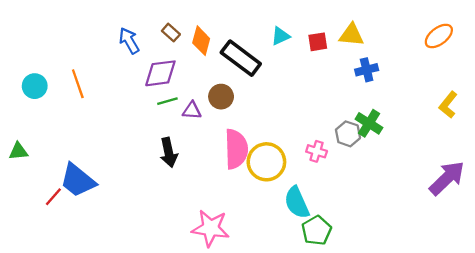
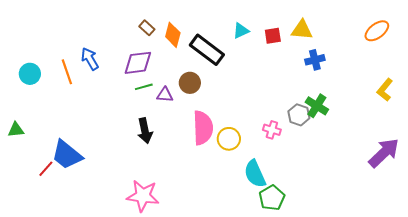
blue arrow: (129, 41) -> (90, 59), moved
yellow circle: (266, 162) -> (229, 139), size x0.7
pink star: (211, 228) -> (143, 196), moved

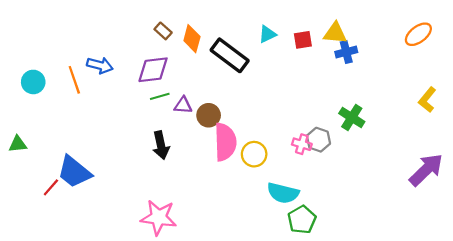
blue arrow: (90, 59) -> (100, 65), turned 135
blue cross: (315, 60) -> (346, 52), moved
brown circle: (190, 83) -> (209, 115), moved
gray hexagon: (299, 115) -> (318, 140), moved
cyan semicircle: (255, 174) -> (283, 193), turned -52

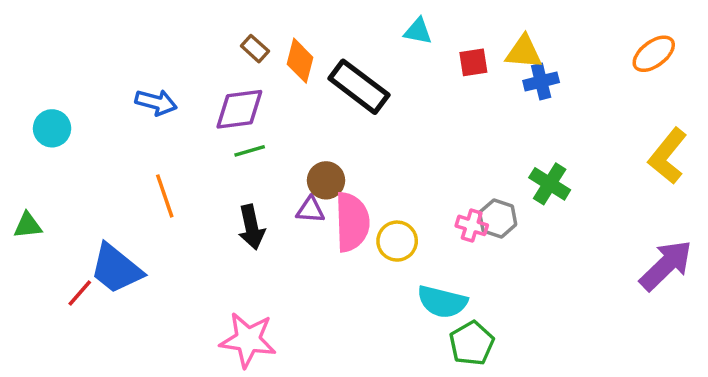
cyan triangle: (267, 34) -> (418, 31), moved, turned 36
orange line: (74, 80) -> (165, 196), moved
yellow L-shape: (427, 100) -> (668, 156), size x1.4
purple triangle: (183, 105) -> (310, 210), moved

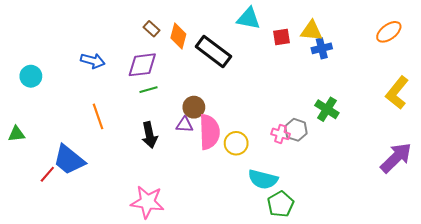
cyan triangle: (418, 31) -> (249, 18), size x1.4

